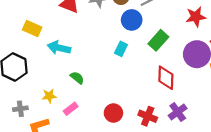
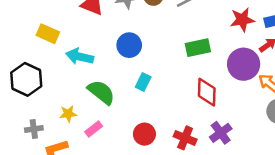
blue circle: (132, 20) -> (129, 45), moved
green rectangle: (158, 40) -> (198, 48), turned 36
cyan rectangle: (121, 49) -> (143, 82), moved
green semicircle: (77, 78) -> (101, 92), size x1.6

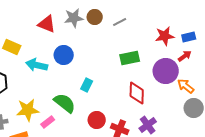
blue circle: (129, 45) -> (64, 55), moved
green semicircle: (101, 92) -> (65, 103), moved
yellow star: (68, 114) -> (28, 110), size x1.6
red circle: (144, 134) -> (97, 120), moved

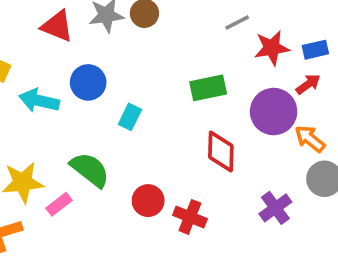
gray line: (120, 22) -> (237, 22), moved
cyan rectangle: (87, 85) -> (130, 117), moved
purple cross: (148, 125) -> (275, 208), moved

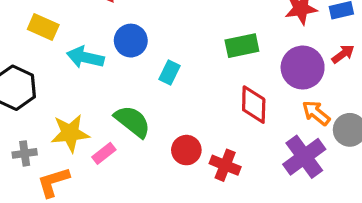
red arrow: (308, 84) -> (343, 54), moved
orange arrow: (310, 139) -> (316, 113), moved
purple cross: (275, 208) -> (304, 157), size x1.4

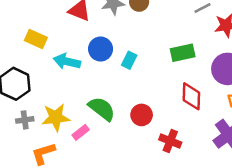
cyan rectangle: (170, 73) -> (129, 60), moved
red circle: (186, 150) -> (142, 115), moved
gray cross: (25, 153) -> (25, 120), moved

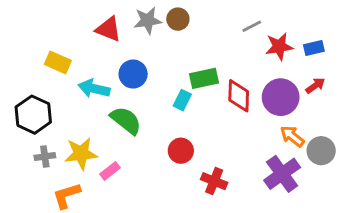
green rectangle: (183, 53) -> (204, 78), moved
cyan rectangle: (129, 60) -> (182, 100), moved
red diamond: (191, 96) -> (239, 96), moved
green semicircle: (102, 109) -> (126, 120), moved

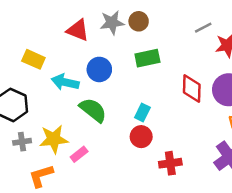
green rectangle: (204, 78) -> (147, 58), moved
cyan rectangle: (182, 100) -> (142, 113), moved
red cross: (214, 181) -> (170, 163), turned -30

